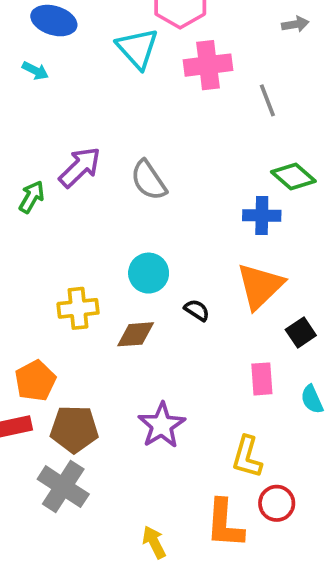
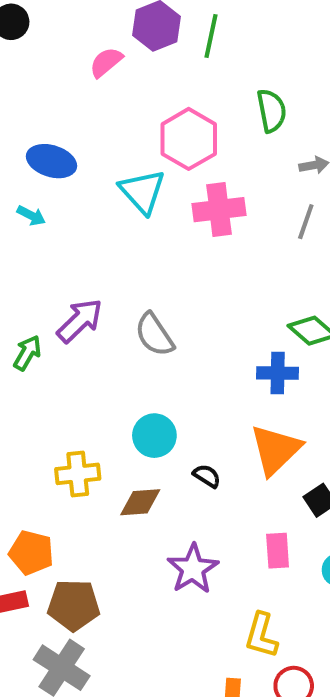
gray line: (267, 100) -> (306, 222), moved, turned 40
orange pentagon: (35, 381) -> (31, 553), turned -30
purple star: (162, 425) -> (193, 569), moved

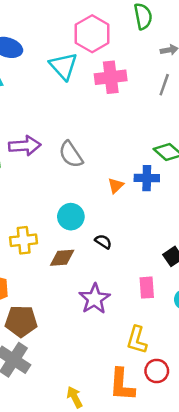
purple arrow: (80, 321) -> (25, 146), turned 40
orange triangle: (276, 450) -> (116, 186), moved, size x0.5

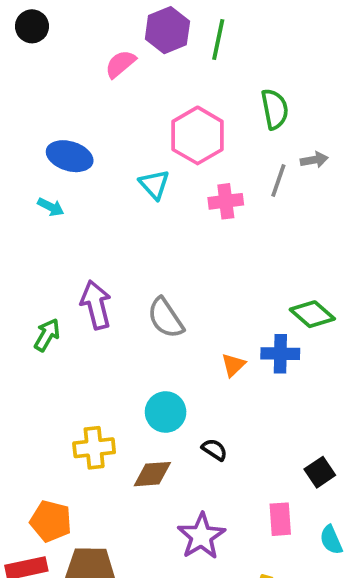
cyan triangle: (63, 66) -> (154, 184), size x0.7
pink cross: (111, 77) -> (226, 201), size x0.7
gray line: (164, 85) -> (278, 181), moved
purple arrow: (25, 146) -> (96, 305), turned -100

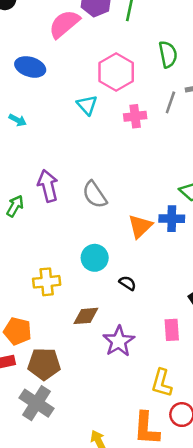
pink semicircle: (120, 64) -> (64, 24), size x1.5
blue ellipse: (70, 156) -> (30, 67), moved
orange triangle: (233, 365) -> (140, 226), size x1.5
brown diamond: (152, 474) -> (86, 316), moved

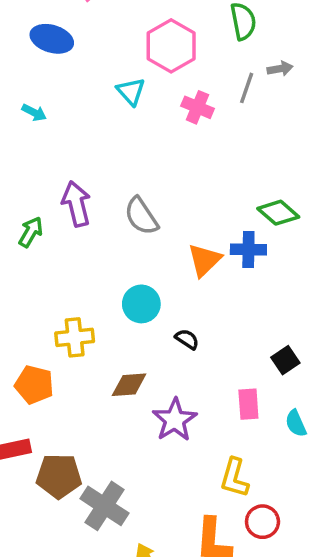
pink cross: (135, 116) -> (198, 107), turned 30
orange pentagon: (18, 331) -> (34, 385), moved
brown pentagon: (44, 364) -> (59, 476), moved
gray cross: (37, 403) -> (104, 506), moved

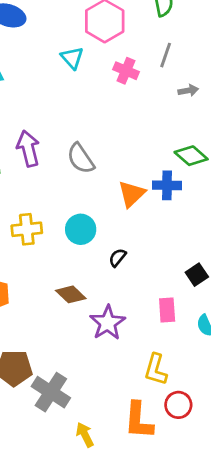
gray arrow: (280, 69) -> (188, 90), moved
yellow cross: (75, 337) -> (27, 229), moved
black semicircle: (187, 339) -> (117, 258), turned -84
brown diamond: (129, 385) -> (71, 294), turned 48

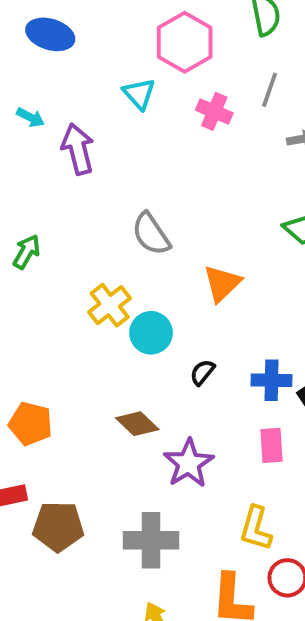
purple arrow: (28, 149) -> (78, 149), moved
blue cross: (167, 185) -> (272, 380), moved
yellow cross: (27, 229) -> (110, 305), moved, turned -32
gray cross: (51, 392) -> (151, 540), moved, turned -33

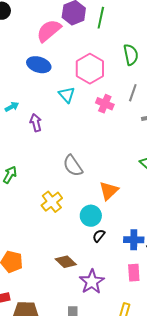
blue ellipse: (50, 34) -> (39, 65), moved
cyan arrow: (30, 117) -> (12, 107), turned -56
purple arrow: (78, 149) -> (36, 123), size x0.7
cyan circle: (151, 333) -> (91, 216), moved

